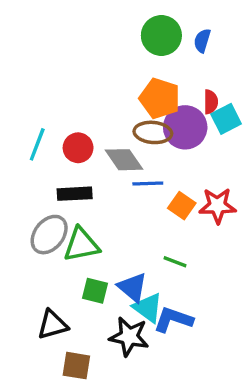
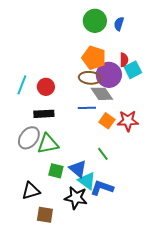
gray diamond: (124, 160) -> (102, 94), moved
green line: (175, 262) -> (103, 154), turned 32

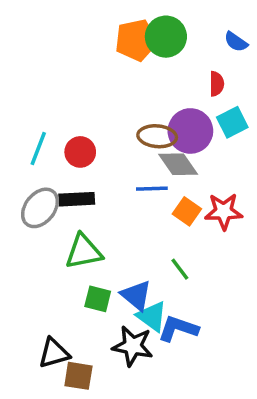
blue semicircle: (119, 24) -> (236, 42), moved, turned -72
orange pentagon: (94, 58) -> (136, 40), moved, turned -30
red semicircle: (124, 60) -> (217, 84), moved
gray ellipse: (29, 138) -> (40, 208), moved
black triangle: (31, 191) -> (54, 353), moved

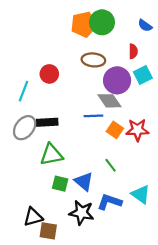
brown ellipse: (157, 136) -> (93, 60), moved
red circle: (80, 152) -> (49, 74), moved
cyan triangle: (152, 316) -> (141, 194), moved

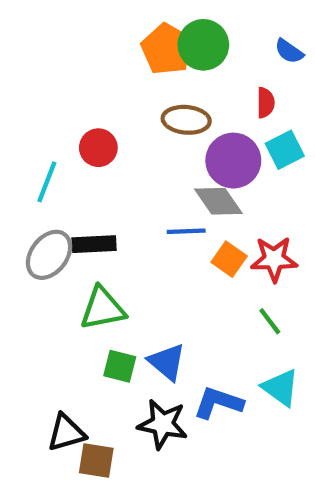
orange pentagon: (84, 24) -> (167, 49), turned -30
green line: (111, 165) -> (270, 321), moved

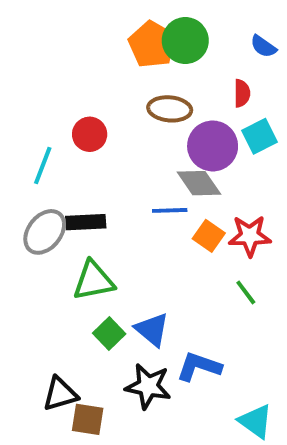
green square: (120, 366) -> (109, 333), turned 32
cyan triangle: (280, 388) -> (256, 421), moved

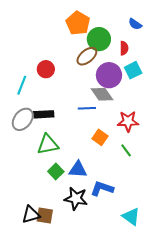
green circle: (185, 41) -> (99, 39), moved
brown ellipse: (170, 109) -> (87, 56), turned -45
orange square: (209, 236) -> (100, 137), moved
blue triangle: (152, 330) -> (78, 169), turned -36
black triangle: (60, 394) -> (31, 215), moved

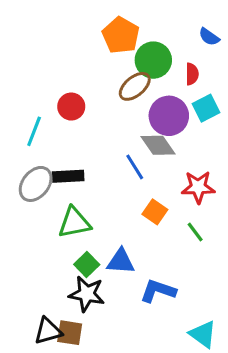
blue line: (87, 108) -> (135, 167), turned 60
black star: (76, 199) -> (87, 294), moved

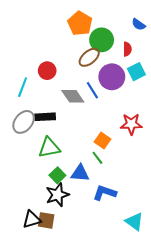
gray diamond: (158, 145) -> (73, 96), moved
blue line: (135, 167) -> (92, 90), moved
green line: (195, 232) -> (97, 158), moved
black star: (87, 294) -> (57, 195), turned -30

